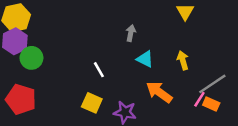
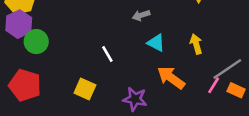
gray arrow: (131, 33) -> (141, 15), turned -119
yellow square: (92, 103) -> (85, 89), moved
orange rectangle: (211, 104) -> (236, 90), moved

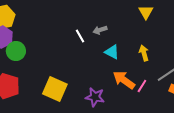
white line: (107, 54) -> (80, 36), moved
pink line: (214, 85) -> (142, 86), moved
yellow square: (85, 89) -> (55, 89), size x1.4

